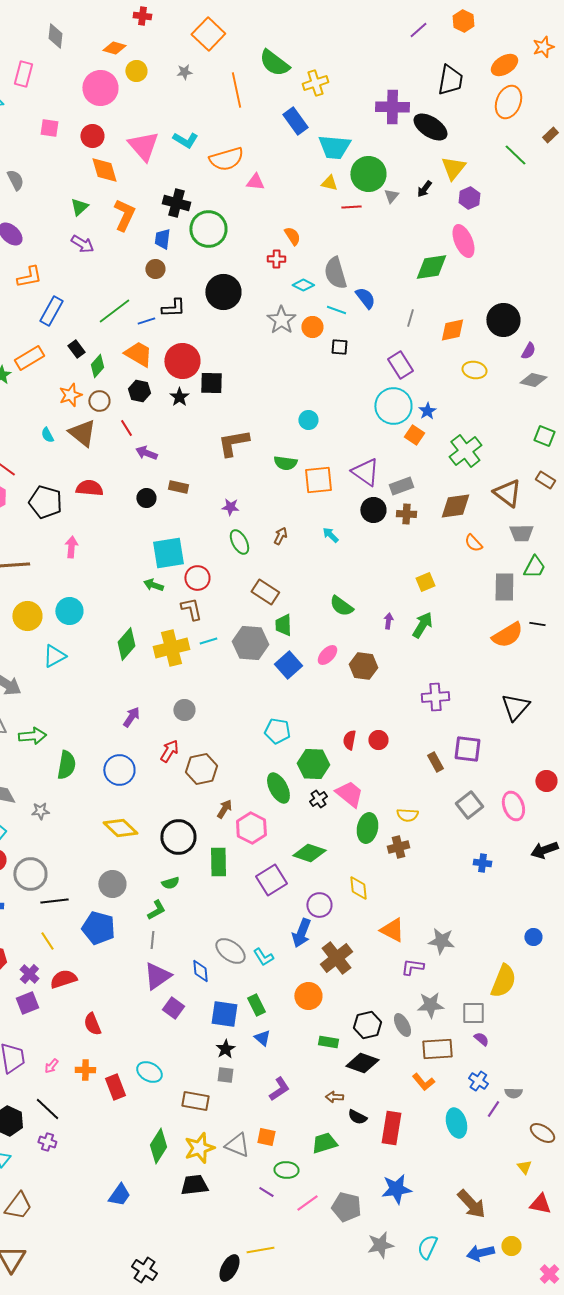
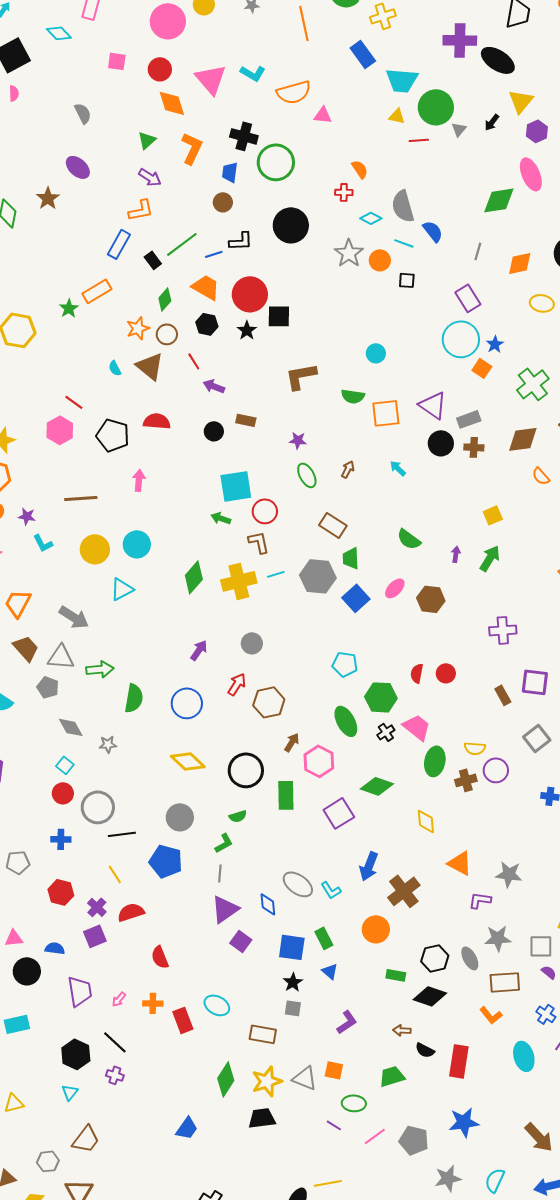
orange L-shape: (29, 277) -> (141, 210), moved
black rectangle: (76, 349) -> (153, 260), moved
purple circle: (319, 905) -> (496, 770), moved

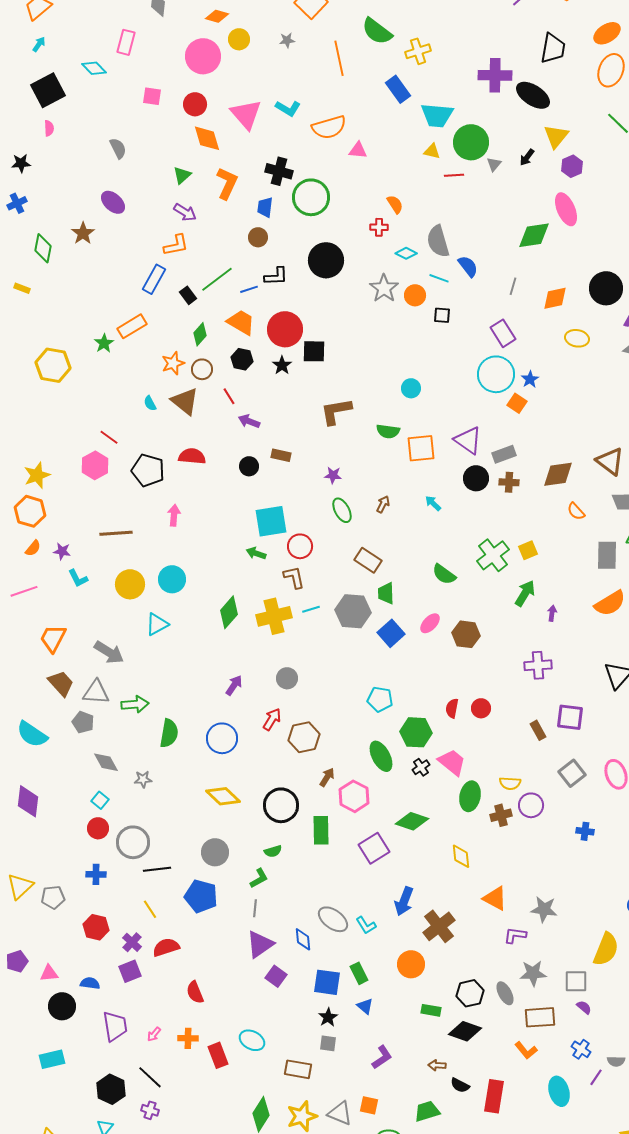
green cross: (533, 384) -> (493, 555), moved
purple arrow: (456, 554) -> (552, 613), moved

